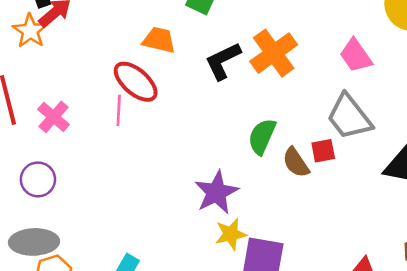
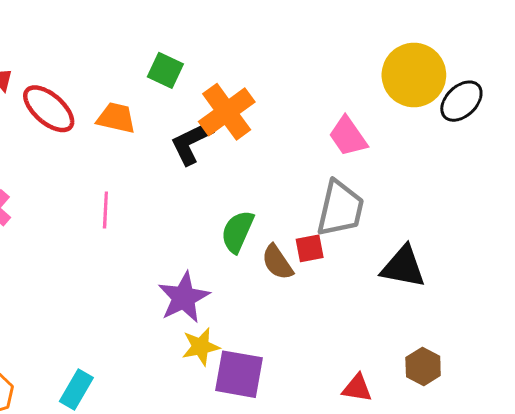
orange cross: (274, 53) -> (227, 112), moved
red ellipse: (136, 82) -> (49, 109), moved
pink line: (119, 110) -> (105, 210), moved
gray trapezoid: (349, 117) -> (340, 208), turned -129

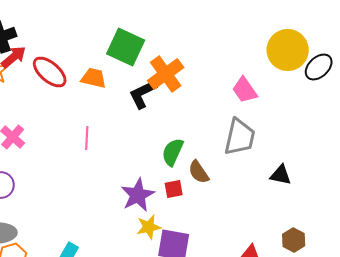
green square: (165, 70) -> (126, 47), size x1.6
red square: (310, 248) -> (174, 189), moved
black triangle: (403, 267) -> (281, 175), size x0.7

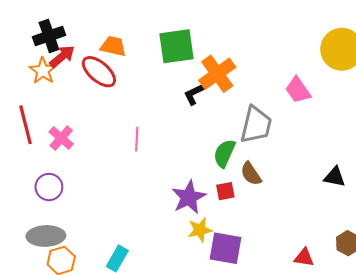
green square: (126, 47) -> (176, 46), turned -33
orange trapezoid: (94, 78) -> (113, 46), moved
black L-shape: (143, 94) -> (194, 94), size x0.7
gray trapezoid: (240, 137) -> (256, 125), moved

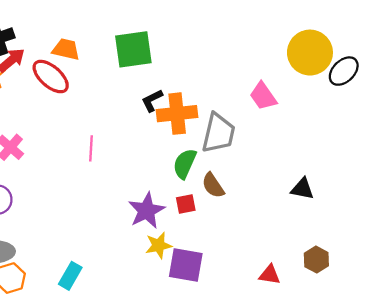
orange cross: (217, 74) -> (177, 114), moved, turned 30

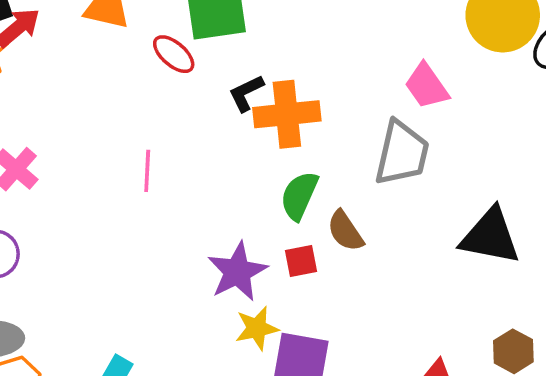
red ellipse: (51, 77) -> (174, 54), moved, size x0.7
gray trapezoid: (218, 133) -> (402, 153), moved
black triangle: (302, 189) -> (490, 236), size x1.6

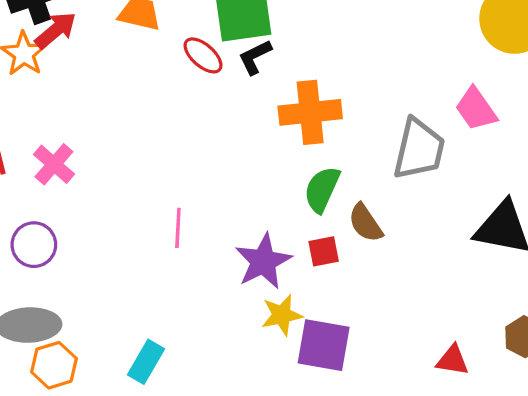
pink trapezoid: (427, 86) -> (476, 109), moved
black L-shape: (246, 93) -> (255, 57), moved
pink line: (147, 171) -> (178, 228), moved

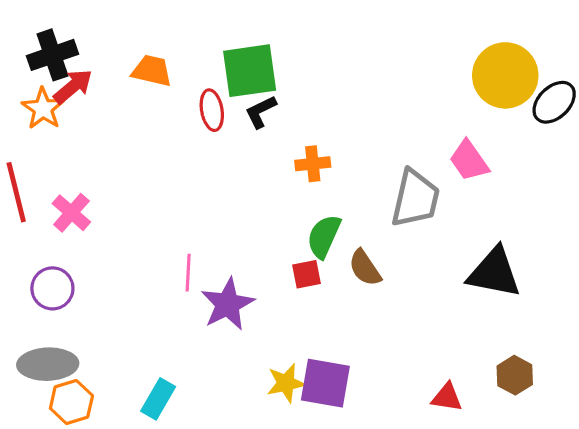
red ellipse: (203, 55) -> (212, 110), turned 39
orange cross: (310, 112) -> (313, 164), size x0.6
red square: (324, 251) -> (306, 274), moved
purple star: (263, 261) -> (228, 304), moved
yellow star: (282, 315) -> (286, 383), moved

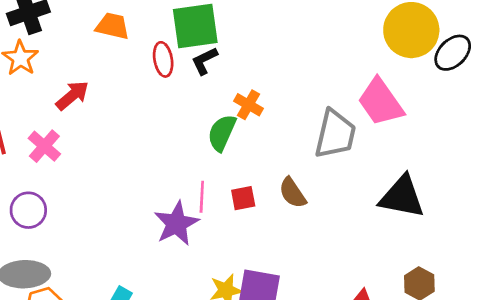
red arrow: (73, 86) -> (72, 95), moved
pink trapezoid: (469, 161) -> (381, 102), size x1.4
orange cross: (313, 164) -> (249, 105), turned 36
green semicircle: (324, 236) -> (222, 133), moved
pink line: (188, 273) -> (202, 197), moved

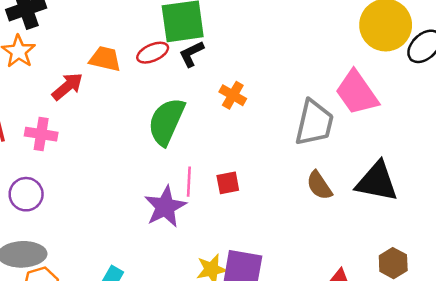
orange trapezoid: (112, 26) -> (105, 59), moved
red ellipse: (163, 59) -> (153, 53), turned 76
green semicircle: (222, 133) -> (166, 122), moved, size x1.4
pink cross: (44, 146) -> (41, 134), turned -32
brown semicircle: (293, 193) -> (319, 185), moved

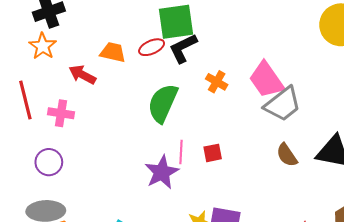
black L-shape: (191, 54) -> (183, 48), size x1.4
red arrow: (67, 86) -> (82, 75), turned -112
pink trapezoid: (357, 93) -> (266, 80), moved
gray trapezoid: (314, 123) -> (283, 104), turned 39

